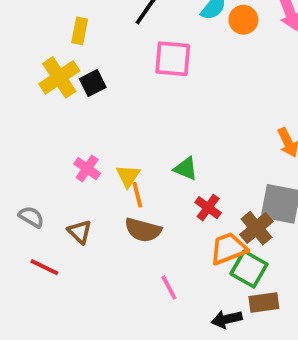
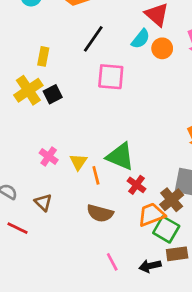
green triangle: (186, 169) -> (120, 156), size x1.6
orange line: (137, 195) -> (96, 175), moved
brown semicircle: (143, 230) -> (100, 213), moved
pink line: (169, 288) -> (112, 262), moved

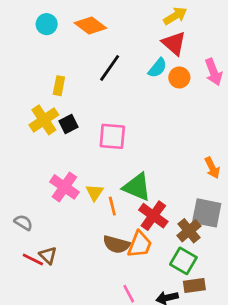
pink square: (111, 77) -> (112, 136), moved
pink cross: (49, 156) -> (64, 187), size x1.5
red cross: (136, 185) -> (153, 216), size x1.5
brown triangle: (43, 202) -> (48, 255), moved
orange trapezoid: (151, 215) -> (140, 244), moved, turned 132

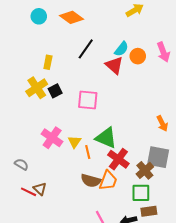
red triangle: (174, 43) -> (114, 65), moved
green square: (183, 261) -> (141, 193), turned -30

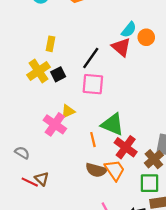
black line: (86, 49) -> (91, 58), moved
yellow triangle: (74, 142) -> (68, 111), moved, turned 32
orange trapezoid: (108, 181) -> (115, 170), turned -55

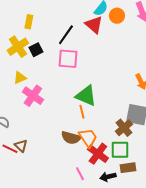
yellow triangle: (68, 111) -> (20, 78), moved
orange line: (93, 140) -> (82, 112), moved
red cross: (126, 147) -> (98, 154), moved

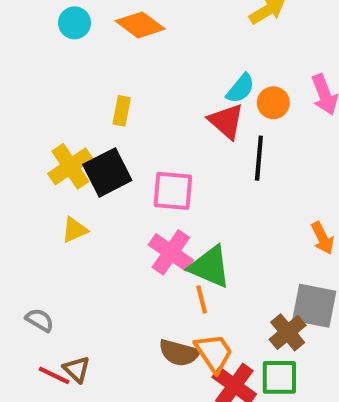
yellow rectangle: (29, 22) -> (122, 111), moved
black line: (66, 35) -> (259, 158), moved, turned -30
black square: (36, 50) -> (107, 172), size x1.6
pink cross: (33, 96) -> (171, 252), moved

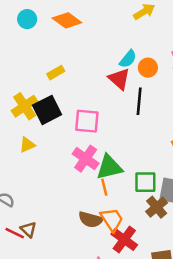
yellow rectangle: (122, 111) -> (56, 73), turned 49
green triangle: (210, 267) -> (109, 167), turned -36
green square: (279, 377) -> (145, 182), moved

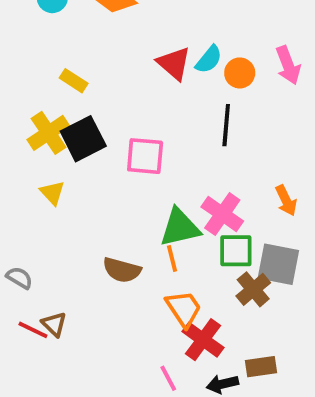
yellow rectangle: (56, 73) -> (74, 81), moved, turned 63
red triangle: (119, 79) -> (174, 63), moved
yellow triangle: (27, 145) -> (52, 193), turned -49
pink cross: (86, 159) -> (222, 214), moved
brown semicircle: (91, 220) -> (122, 270), moved

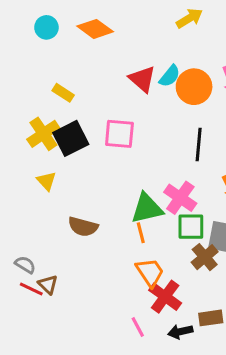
orange circle: (240, 73) -> (194, 87), size x1.5
black line: (226, 125) -> (199, 145), moved
pink square: (145, 156) -> (119, 134), moved
brown semicircle: (122, 270) -> (83, 227), moved
gray semicircle: (19, 278) -> (25, 265), moved

